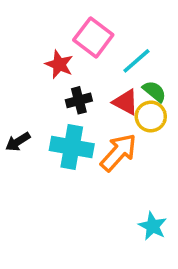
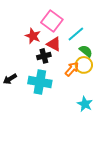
red triangle: (126, 102) -> (54, 44), moved
orange arrow: (118, 152) -> (72, 69), moved, size x0.7
cyan star: (153, 226) -> (85, 104), moved

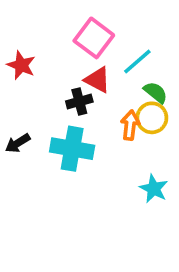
red star: (33, 36) -> (21, 65), moved
orange arrow: (72, 69) -> (130, 125), turned -35

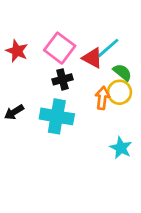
pink square: (94, 38) -> (60, 48), moved
red triangle: (97, 80) -> (92, 58), moved

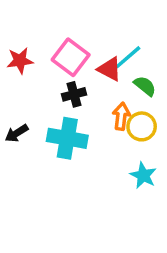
red star: (17, 51) -> (20, 61), turned -30
yellow circle: (119, 92) -> (142, 126), moved

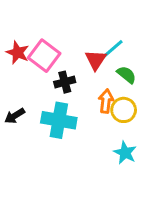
pink square: (71, 57) -> (44, 56), moved
red star: (20, 61) -> (18, 53), turned 30
red triangle: (109, 69) -> (96, 60), turned 35

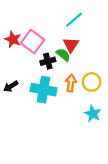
cyan line: (112, 50) -> (74, 20), moved
green semicircle: (127, 75) -> (63, 55), moved
orange arrow: (106, 101) -> (71, 83), moved

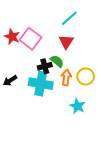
green semicircle: (63, 55) -> (57, 61), moved
black cross: (48, 61) -> (45, 66), moved
cyan star: (93, 114) -> (77, 106), moved

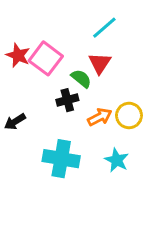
green semicircle: (57, 61) -> (81, 78), moved
orange arrow: (66, 78) -> (100, 117), turned 56
cyan cross: (41, 84) -> (61, 159), moved

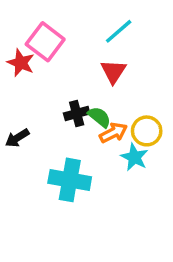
pink square: (46, 58) -> (45, 42), moved
green semicircle: (81, 78) -> (99, 117), moved
cyan star: (117, 160) -> (134, 157), moved

